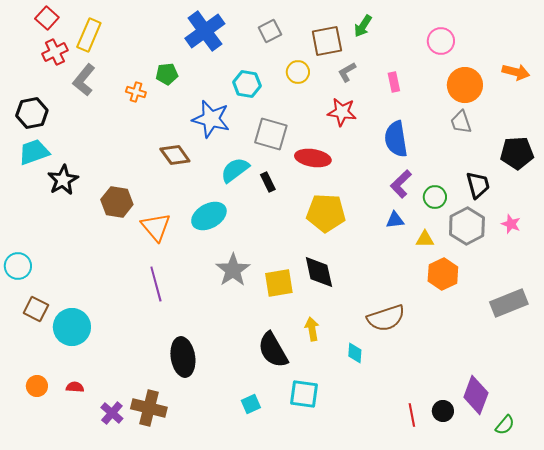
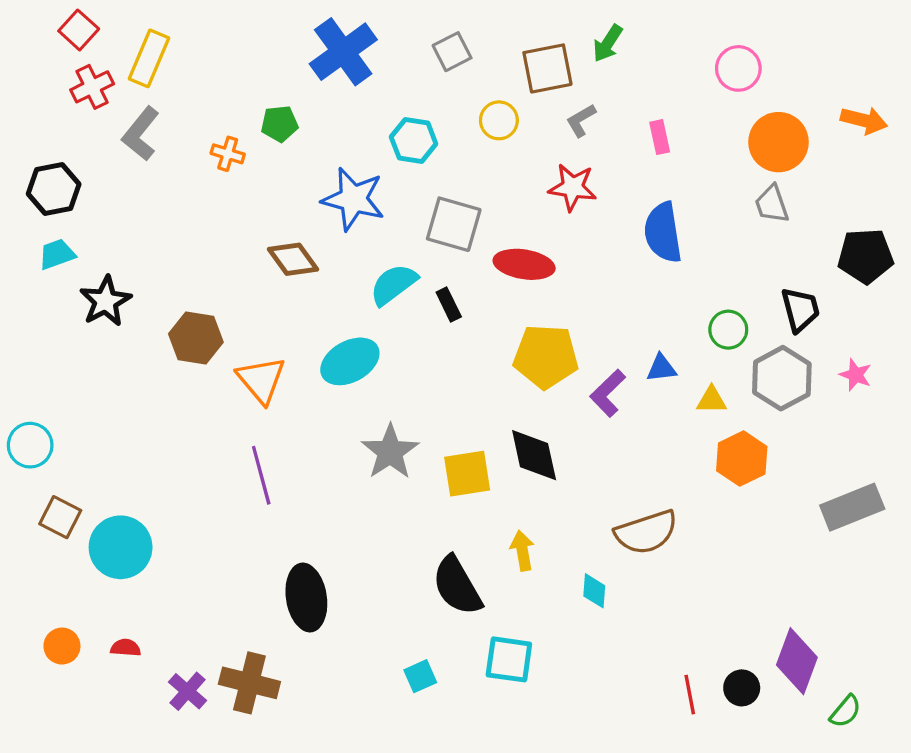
cyan trapezoid: (34, 152) -> (57, 254), size x0.7
purple L-shape: (401, 184) -> (608, 393), moved

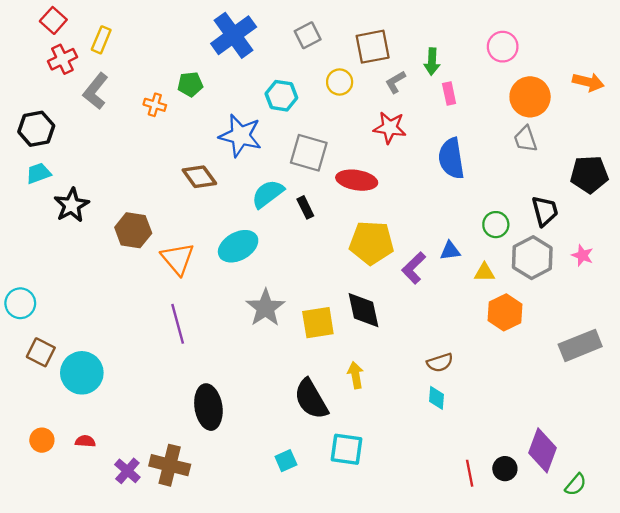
green arrow: (608, 43) -> (432, 61), moved, turned -30
yellow rectangle: (149, 58) -> (101, 40), size x0.7
brown semicircle: (646, 532) -> (440, 363), size x0.6
cyan diamond: (594, 591) -> (437, 398), moved

